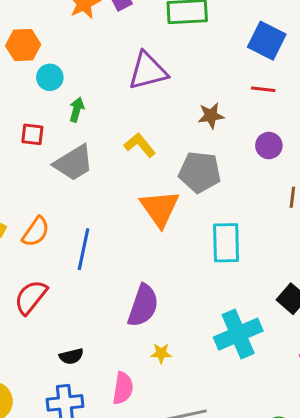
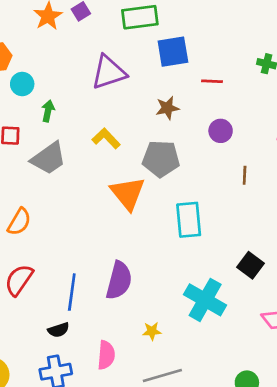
blue square: (267, 41) -> (173, 52), moved, turned -32
blue line: (84, 249) -> (72, 292), moved
cyan cross: (238, 334) -> (205, 300), turned -33
yellow star: (161, 353) -> (152, 331), moved

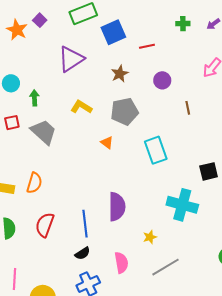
gray trapezoid: (49, 158) -> (44, 132), turned -88
orange triangle: (128, 193) -> (107, 142), size x0.5
black square: (251, 265) -> (209, 171), turned -36

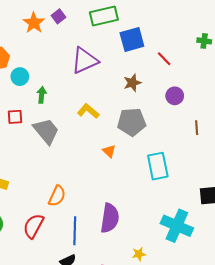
red line: (147, 46) -> (164, 59), turned 49
orange semicircle: (34, 183) -> (57, 196), moved

